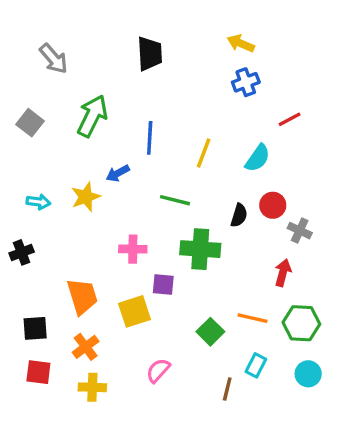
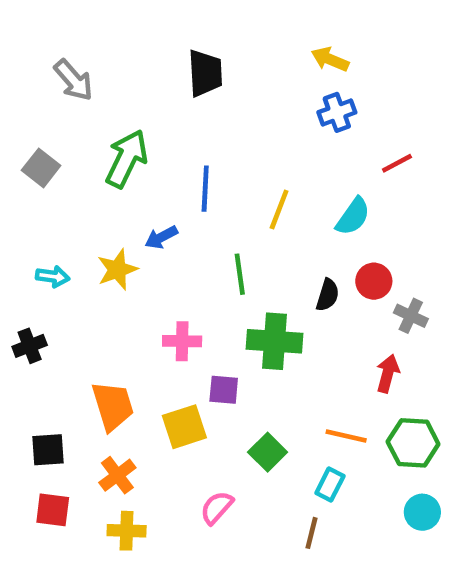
green line: (175, 200) -> (240, 274), turned 68
green square: (210, 332) -> (268, 452), moved
cyan rectangle: (256, 365) -> (330, 484), moved

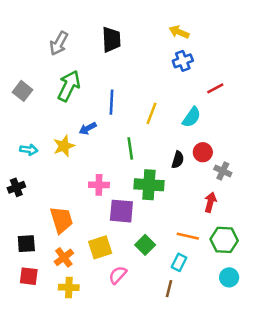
gray arrow: (73, 80) -> (59, 43), moved, turned 70
purple square: (224, 390) -> (121, 211), size x1.5
yellow square: (184, 427) -> (100, 247), moved

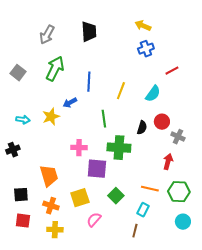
orange cross: (64, 257) -> (51, 206), turned -35

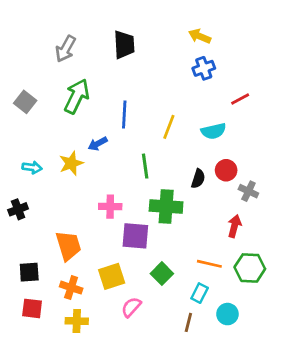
cyan semicircle: (153, 94) -> (214, 131), turned 42
cyan circle: (183, 222) -> (227, 314), moved

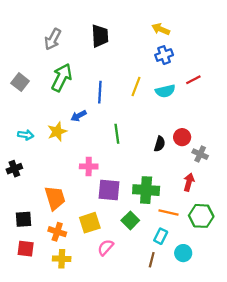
yellow line: (169, 127) -> (136, 87), moved
cyan semicircle: (214, 131) -> (165, 91), moved
green cross: (166, 207) -> (146, 190), moved

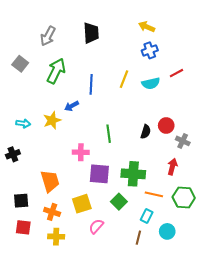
gray square: (20, 82) -> (20, 64), moved
green line: (117, 134) -> (109, 134), moved

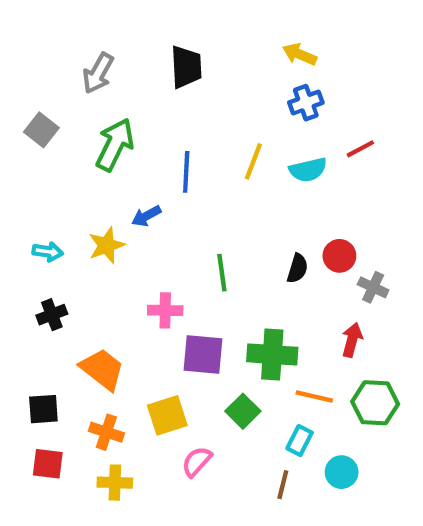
black cross: (13, 154) -> (52, 315), moved
orange trapezoid: (50, 181) -> (102, 369), turned -35

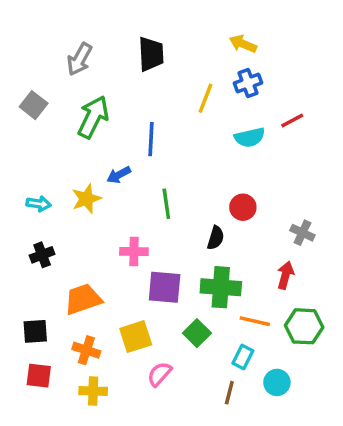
yellow line: (253, 161) -> (205, 98), moved
red circle: (339, 256) -> (243, 207), moved
black semicircle: (297, 268) -> (216, 238), moved
green line: (222, 273) -> (166, 204), moved
orange trapezoid: (102, 369) -> (83, 299), turned -57

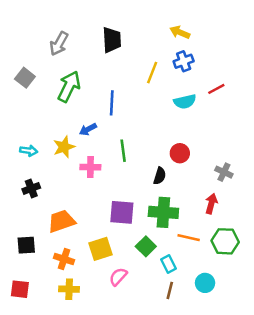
pink cross: (134, 251) -> (90, 167), moved
cyan rectangle: (243, 357) -> (168, 264), moved, turned -54
red square: (39, 376) -> (20, 289), moved

